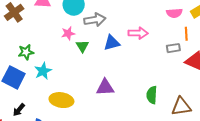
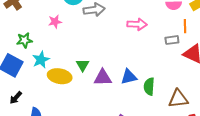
pink star: (68, 33) -> (55, 22), moved
blue triangle: (112, 43) -> (129, 77), moved
green triangle: (82, 46) -> (83, 65), moved
yellow ellipse: (61, 100) -> (60, 76), moved

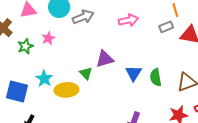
green star: (24, 40) -> (25, 46), moved
blue triangle: (129, 77) -> (134, 73), turned -30
purple triangle: (103, 78) -> (105, 59), moved

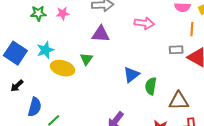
gray rectangle: (166, 27) -> (176, 50), moved
purple triangle: (105, 59) -> (101, 34), moved

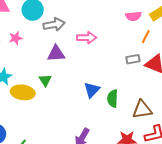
pink arrow: (144, 23) -> (87, 38), moved
orange line: (192, 29) -> (146, 37), turned 32

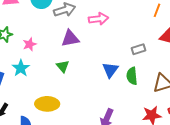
pink star: (16, 38) -> (30, 44), moved
gray rectangle: (133, 59) -> (139, 49), moved
yellow ellipse: (23, 92) -> (47, 104), moved

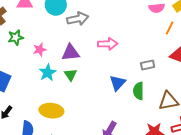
pink arrow: (99, 19) -> (108, 44), moved
purple triangle: (70, 38) -> (71, 53), moved
cyan star: (21, 68) -> (48, 73), moved

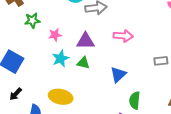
green triangle: (71, 75) -> (83, 63), turned -48
blue triangle: (117, 83) -> (118, 75), moved
green semicircle: (138, 91) -> (135, 100), moved

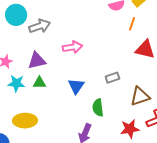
cyan star: (61, 59) -> (16, 83), turned -30
gray rectangle: (161, 61) -> (112, 78), moved

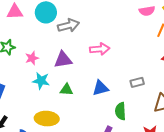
green triangle: (39, 83) -> (66, 90), moved
blue triangle: (76, 86) -> (100, 88), turned 36

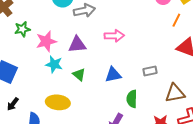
pink star: (32, 58) -> (46, 41), size x1.5
green triangle: (66, 90) -> (79, 75), turned 32

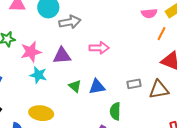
green triangle: (79, 75) -> (75, 86), moved
brown triangle: (175, 93) -> (159, 90), moved

